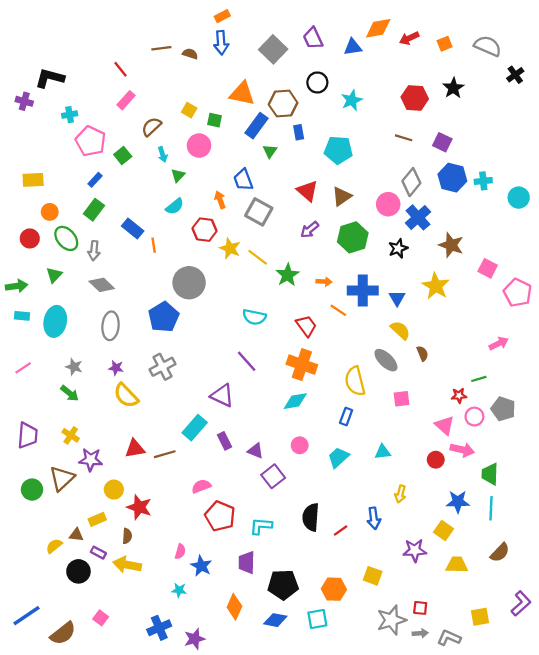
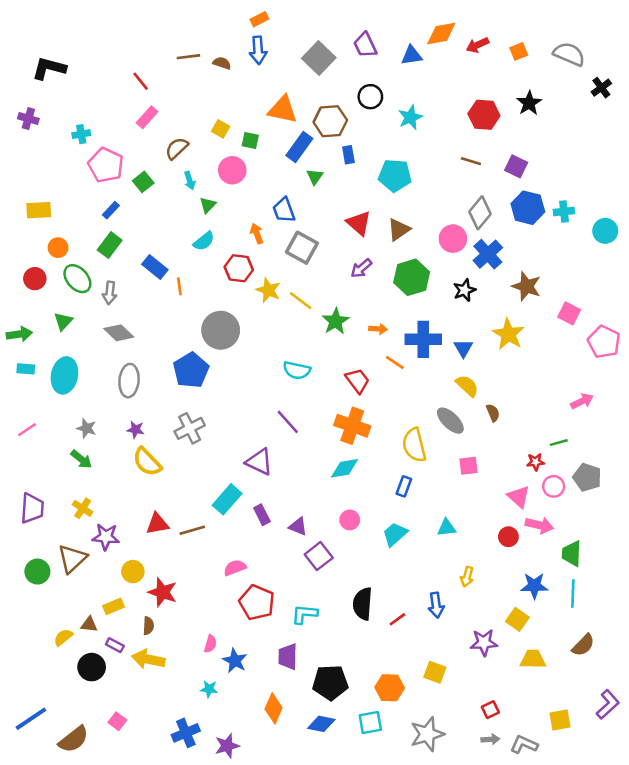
black L-shape: (50, 78) -> (49, 68), moved
red square: (420, 608) -> (490, 710), turned -32
gray star: (391, 620) -> (427, 734), moved

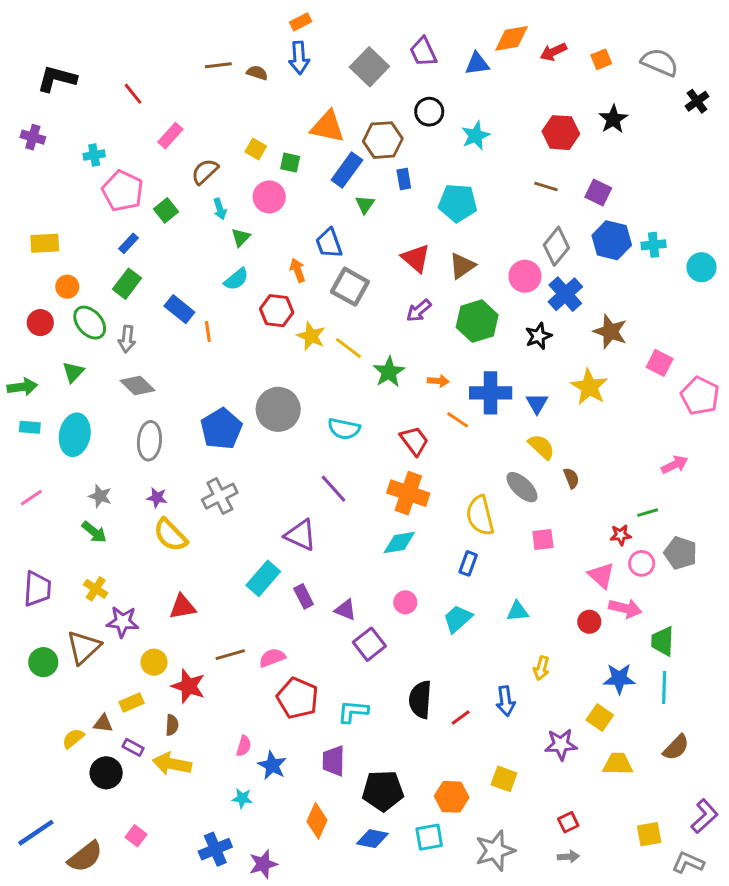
red line: (141, 81) -> (133, 94), moved
gray circle: (221, 330) -> (278, 409), moved
brown line: (192, 530) -> (230, 655), moved
gray L-shape: (524, 744) -> (688, 863), moved

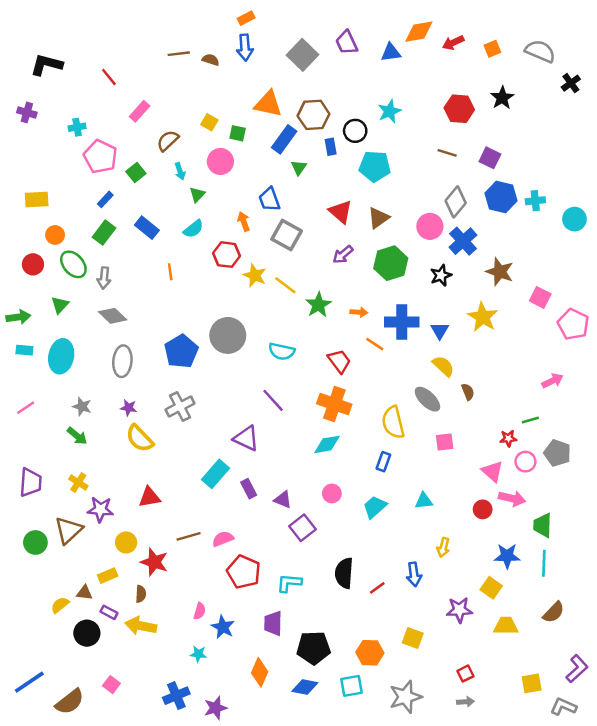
black circle: (429, 112) -> (355, 131), moved
blue rectangle: (179, 309) -> (147, 228), moved

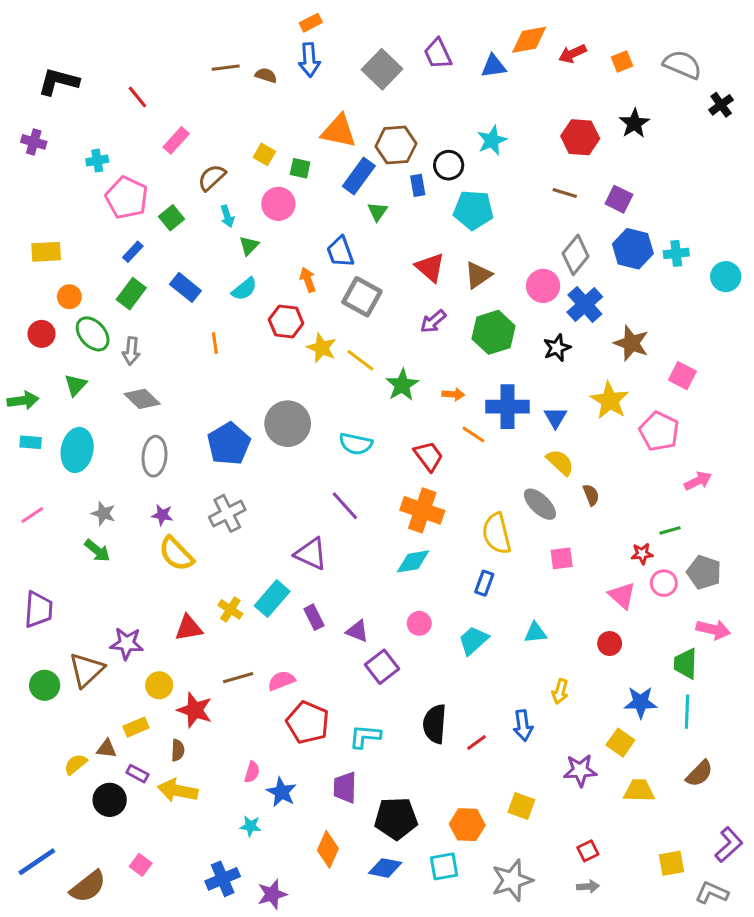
pink pentagon: (573, 324) -> (659, 431), moved
yellow cross: (78, 482) -> (230, 609), moved
pink arrow: (512, 498) -> (713, 630), moved

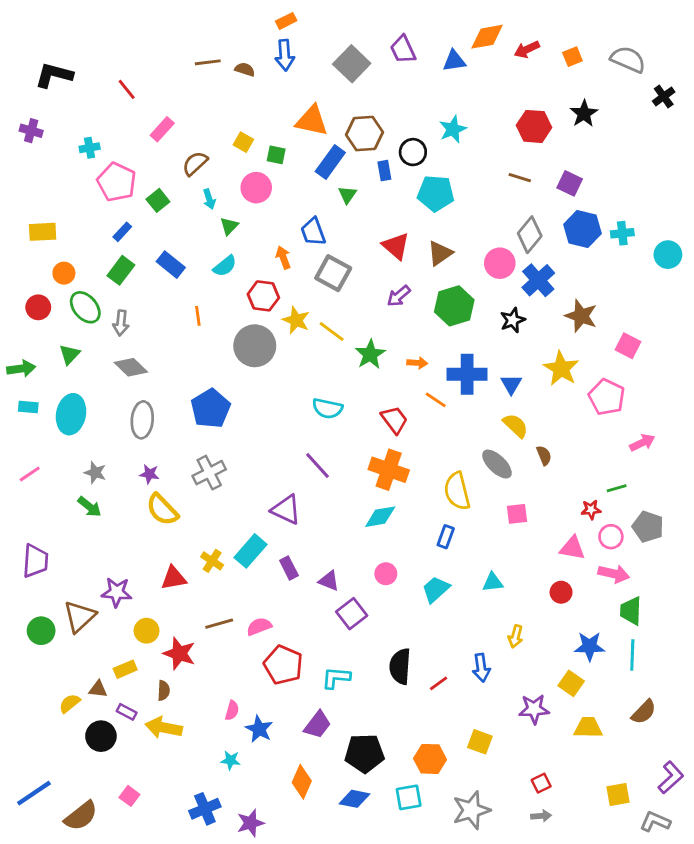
gray circle: (288, 424) -> (255, 346), moved
pink triangle: (622, 595) -> (572, 548), turned -32
pink arrow: (713, 630) -> (614, 574), moved
purple trapezoid: (345, 787) -> (317, 725), turned -144

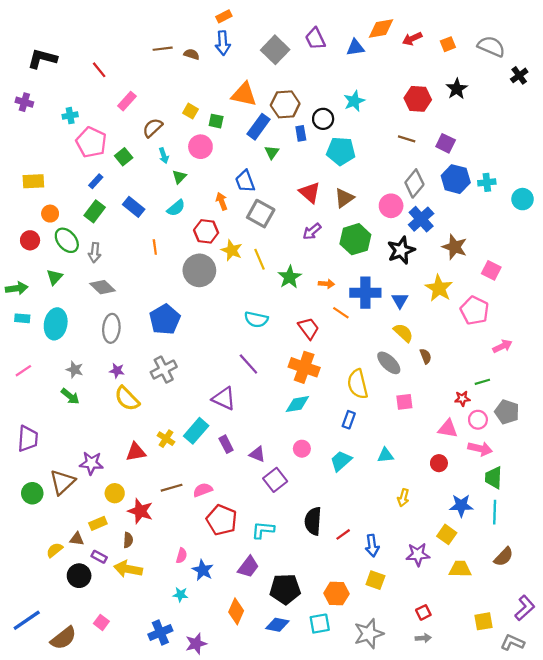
black star: (513, 320) -> (401, 250), size x1.4
yellow line: (332, 332) -> (260, 259), turned 30
blue arrow: (481, 668) -> (372, 546), moved

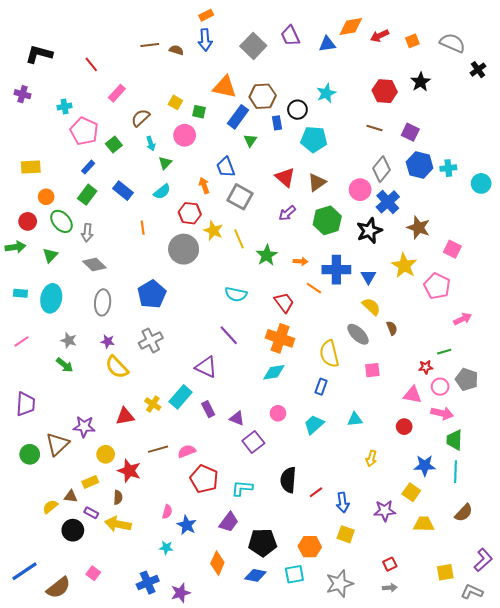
green arrow: (17, 288) -> (15, 247), moved

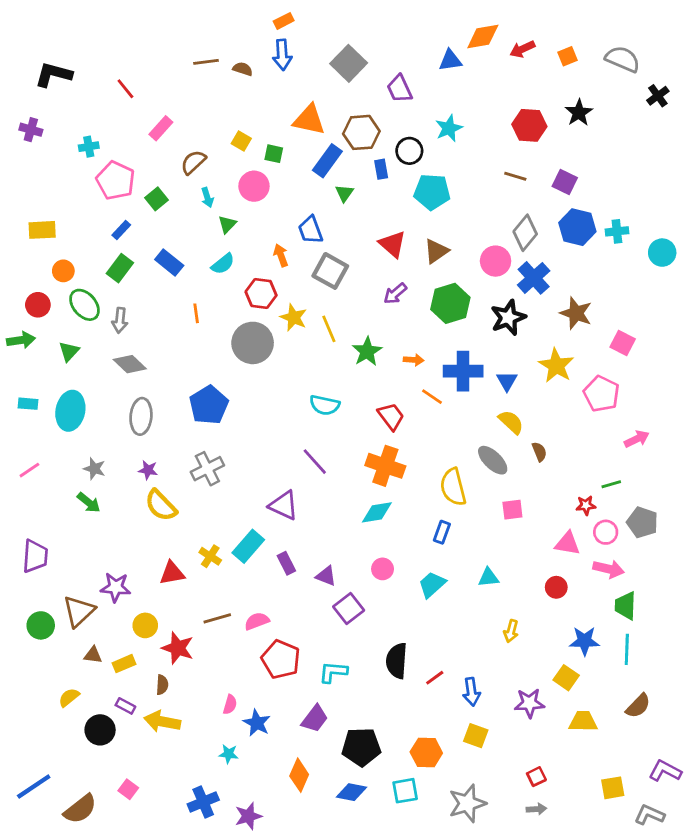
purple trapezoid: (290, 36) -> (399, 89), moved
brown triangle: (71, 496) -> (93, 655), moved
purple L-shape: (483, 560) -> (665, 771), turned -110

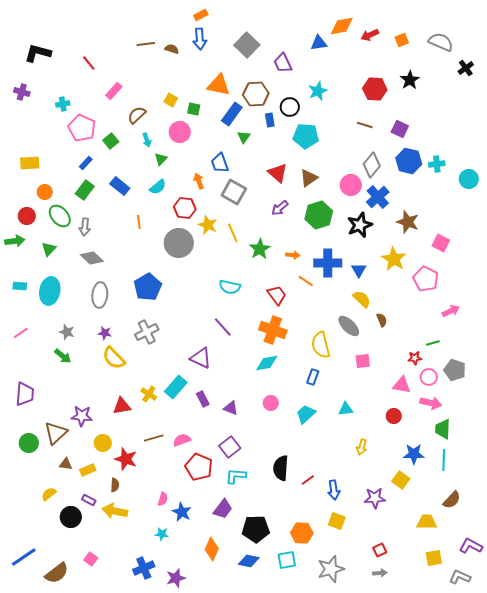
purple square: (349, 608) -> (230, 447), moved
yellow trapezoid: (583, 721) -> (427, 522), moved

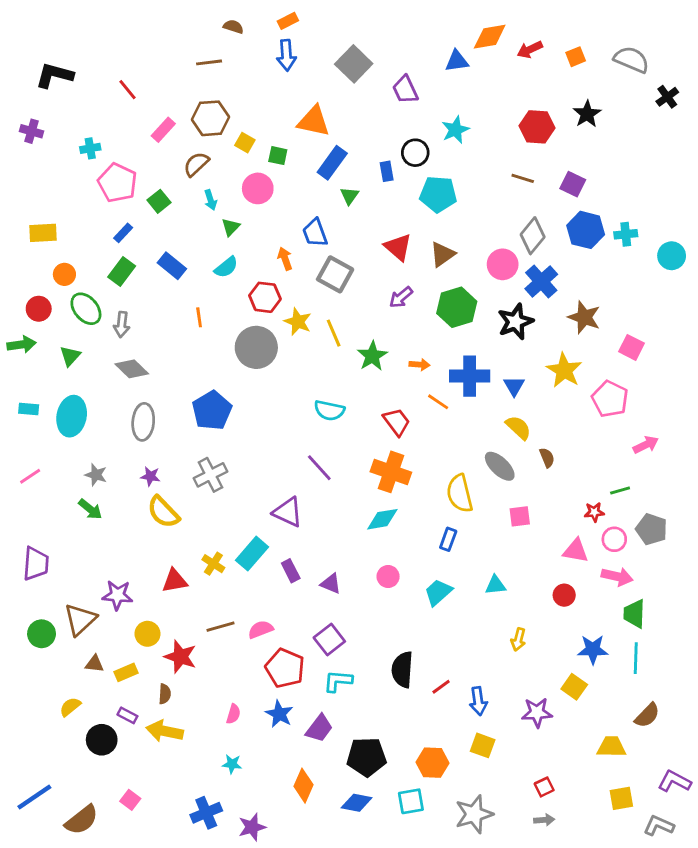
brown semicircle: (172, 49) -> (233, 27), moved
brown hexagon: (256, 94) -> (210, 118), moved
blue star: (182, 512) -> (279, 714), moved

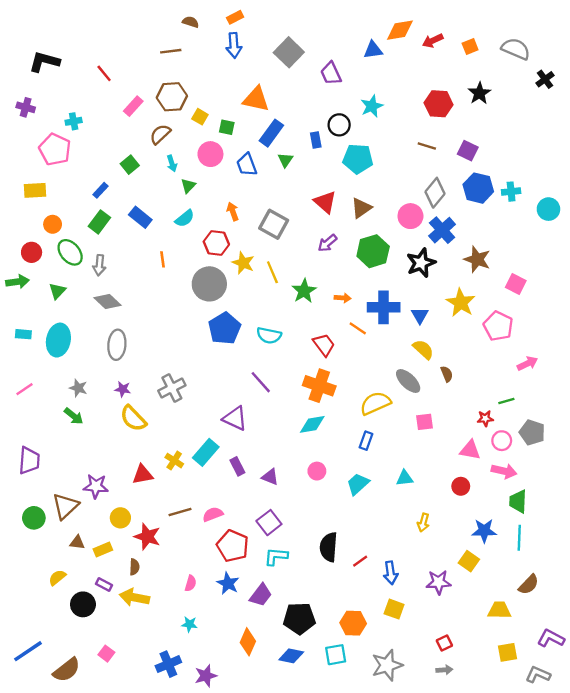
pink pentagon: (117, 183) -> (55, 149), moved
blue trapezoid: (315, 233) -> (247, 165), moved
blue pentagon: (212, 410) -> (224, 328), moved
yellow semicircle: (460, 493) -> (375, 403), turned 80

